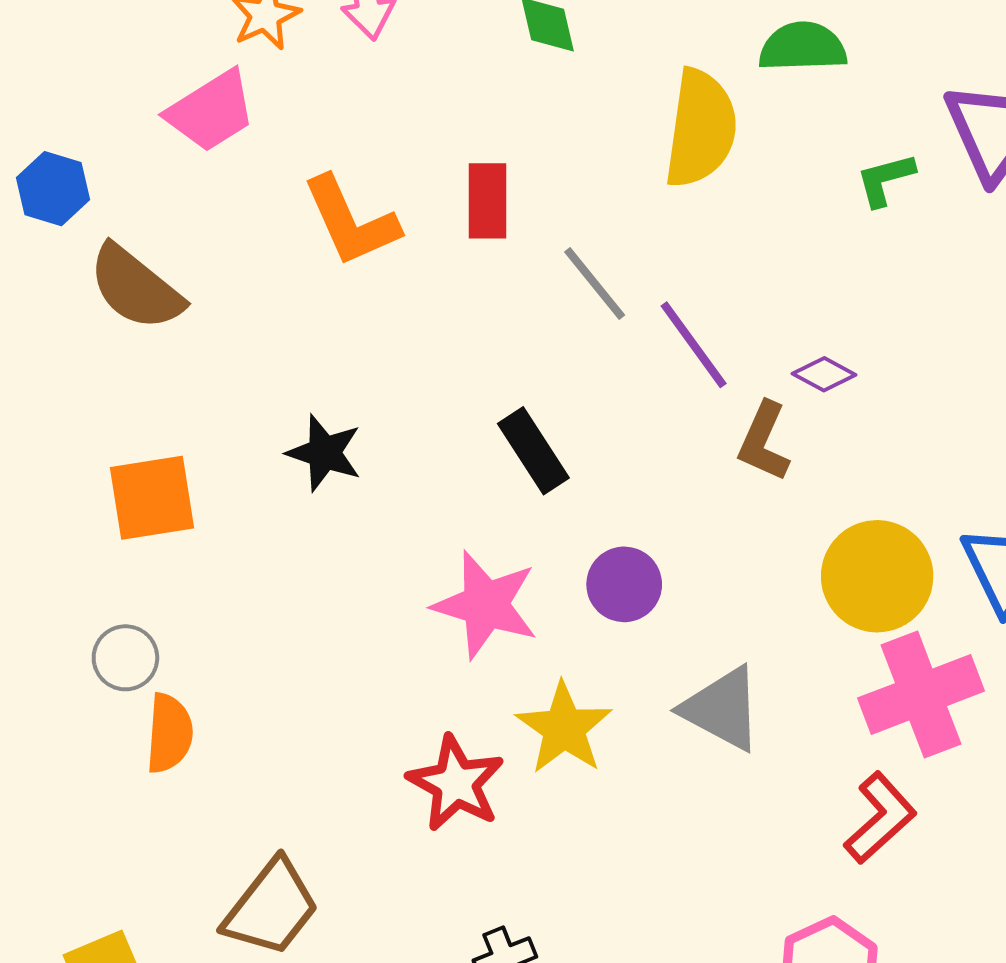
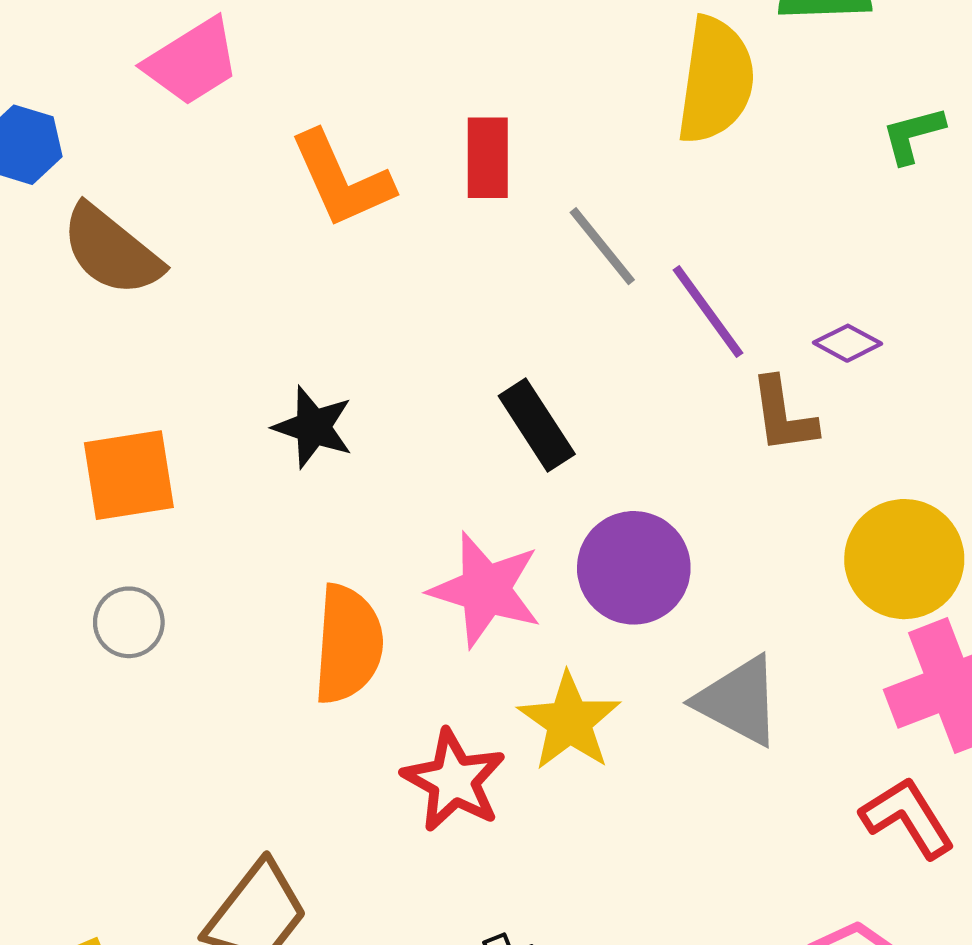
brown L-shape: (764, 442) -> (783, 415), turned -32
purple circle: (624, 584) -> (634, 568), size x1.4
gray circle: (125, 658) -> (129, 622), moved
orange semicircle: (169, 733) -> (348, 644), moved, size x1.4
red L-shape: (880, 818) -> (908, 818), turned -80

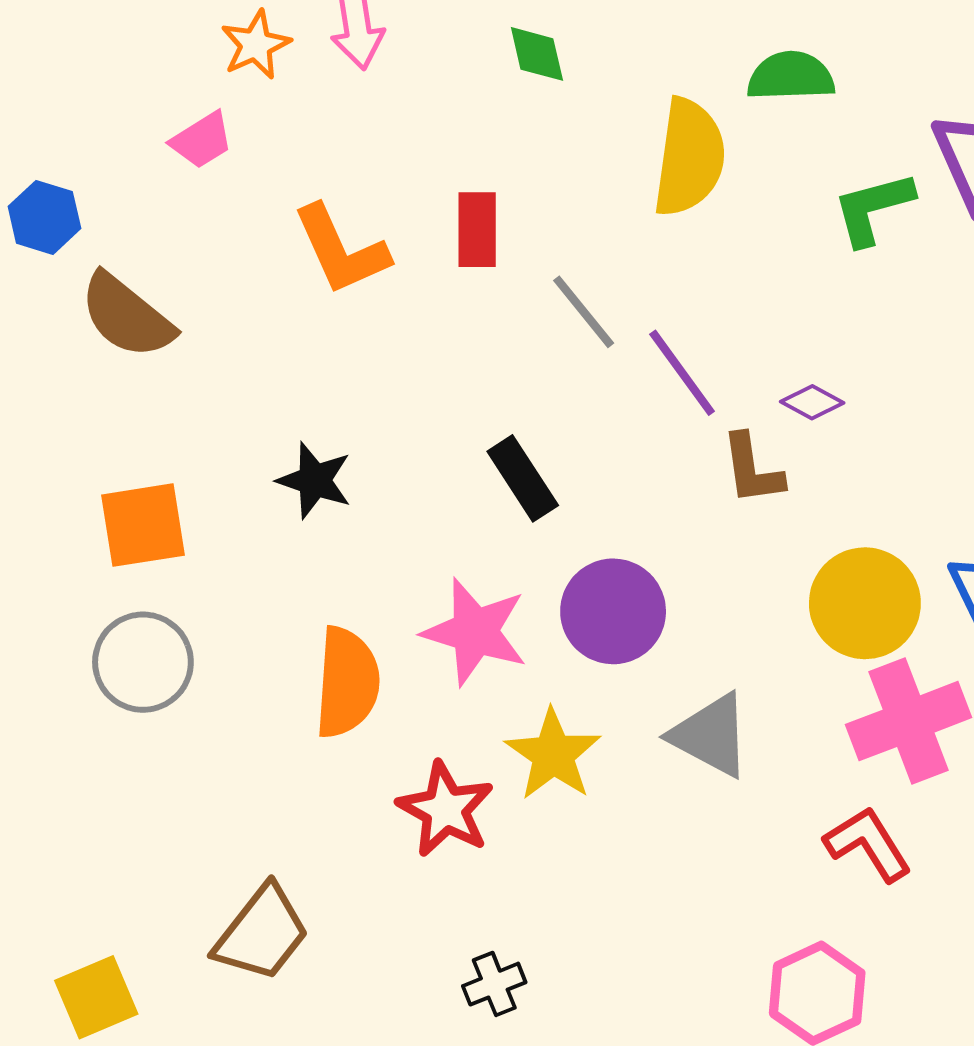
pink trapezoid: (192, 62) -> (202, 140), size x0.7
green L-shape: (913, 135) -> (873, 208), size x1.4
gray circle: (129, 622) -> (143, 662), size x1.5

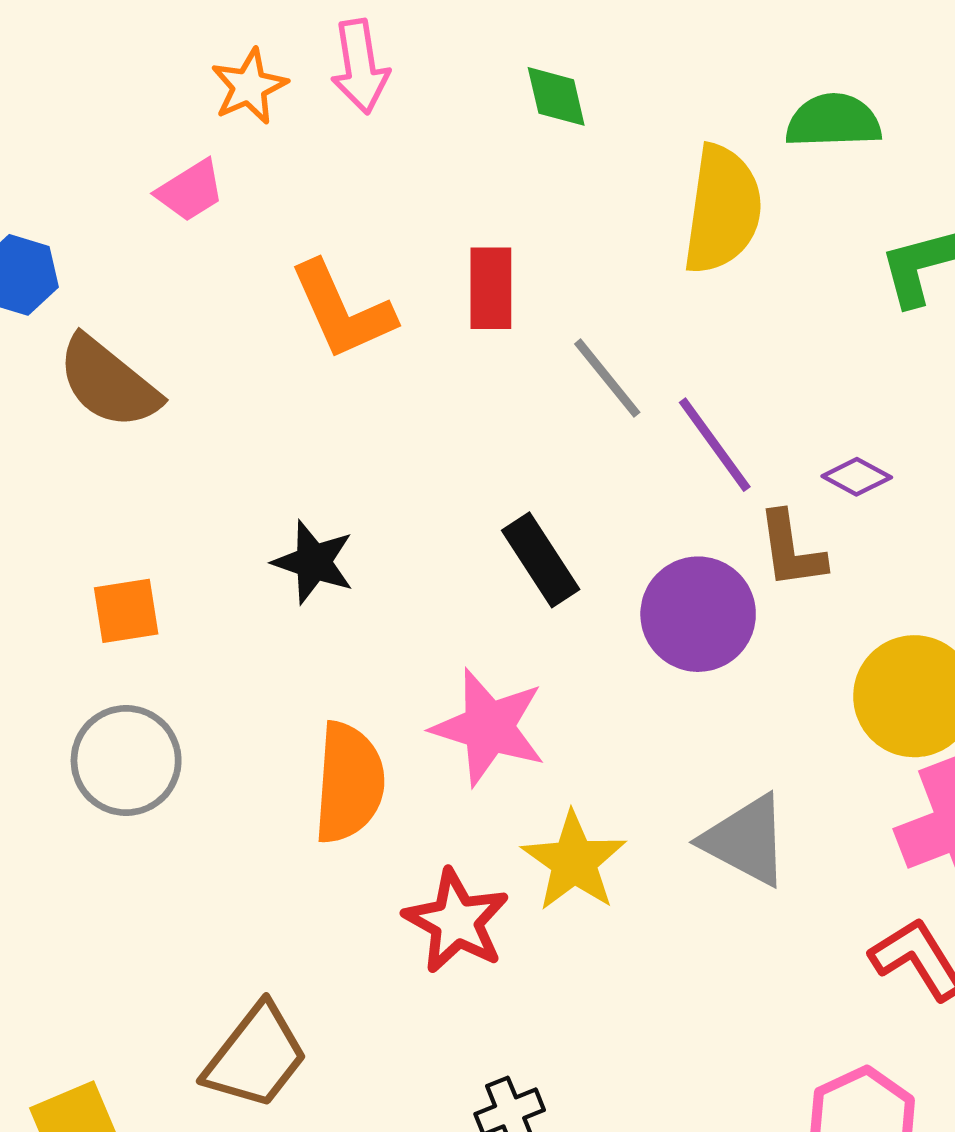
orange square: (143, 525) -> (126, 611), size x0.7
purple circle: (613, 611) -> (698, 614), moved

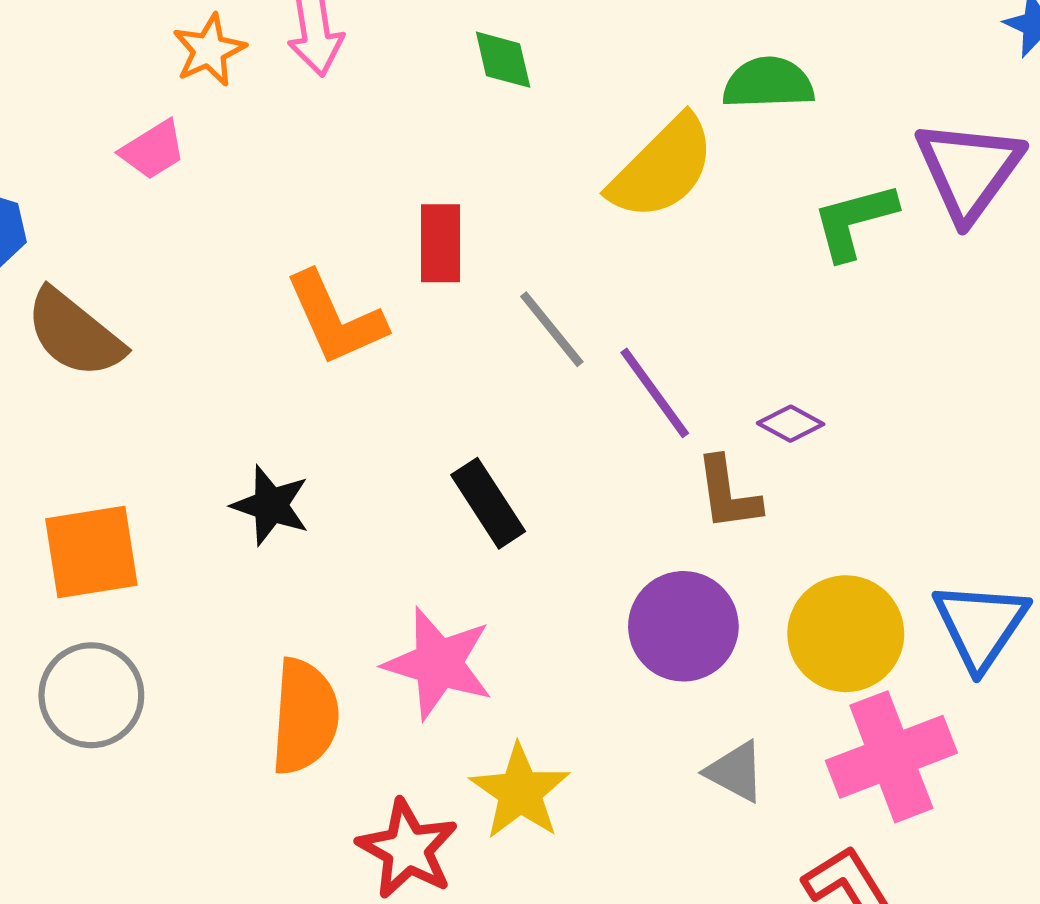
yellow semicircle: (723, 210) -> (662, 168), turned 37
orange L-shape: (342, 310) -> (335, 319), moved
orange square: (126, 611) -> (91, 552), size x1.5
purple circle: (698, 614) -> (683, 626), moved
gray triangle: (746, 840) -> (735, 772), moved, size x0.7

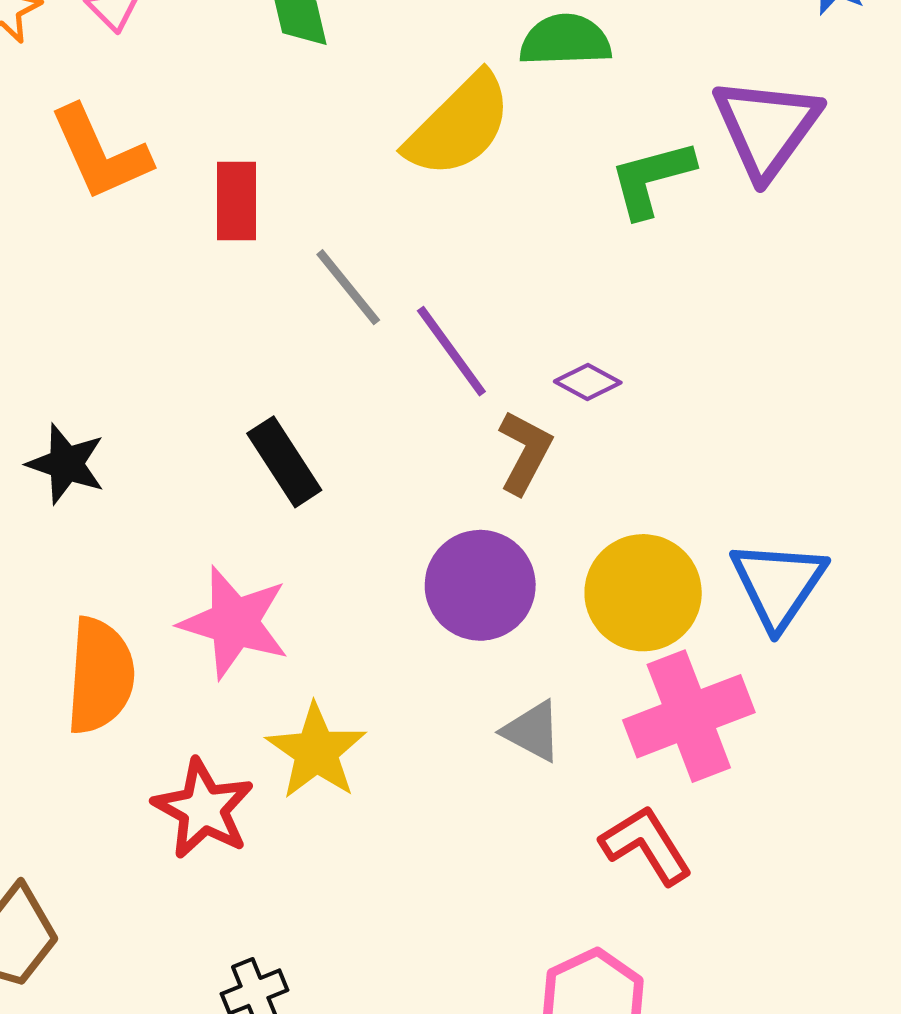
orange L-shape: (335, 319) -> (100, 153), moved
brown L-shape: (728, 494) -> (525, 452), turned -144

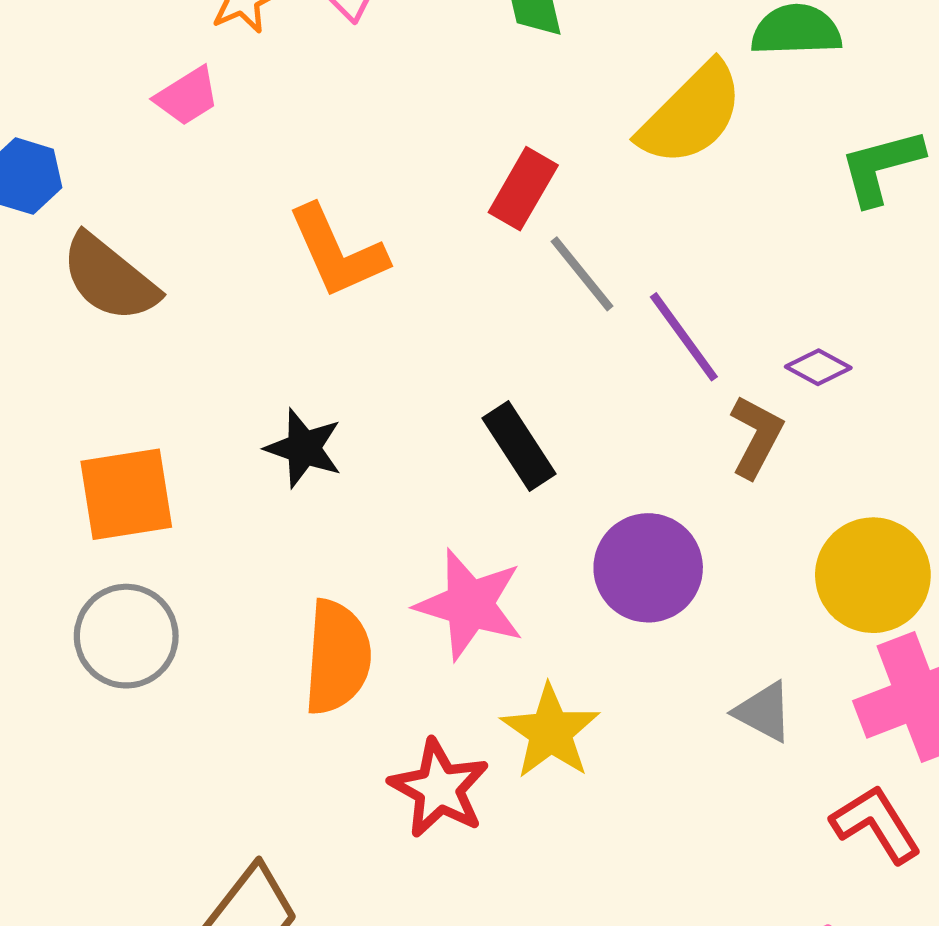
orange L-shape: (100, 153) -> (337, 252), moved
red rectangle: (236, 201) -> (523, 189), moved, turned 30
purple circle: (480, 585) -> (648, 568), moved

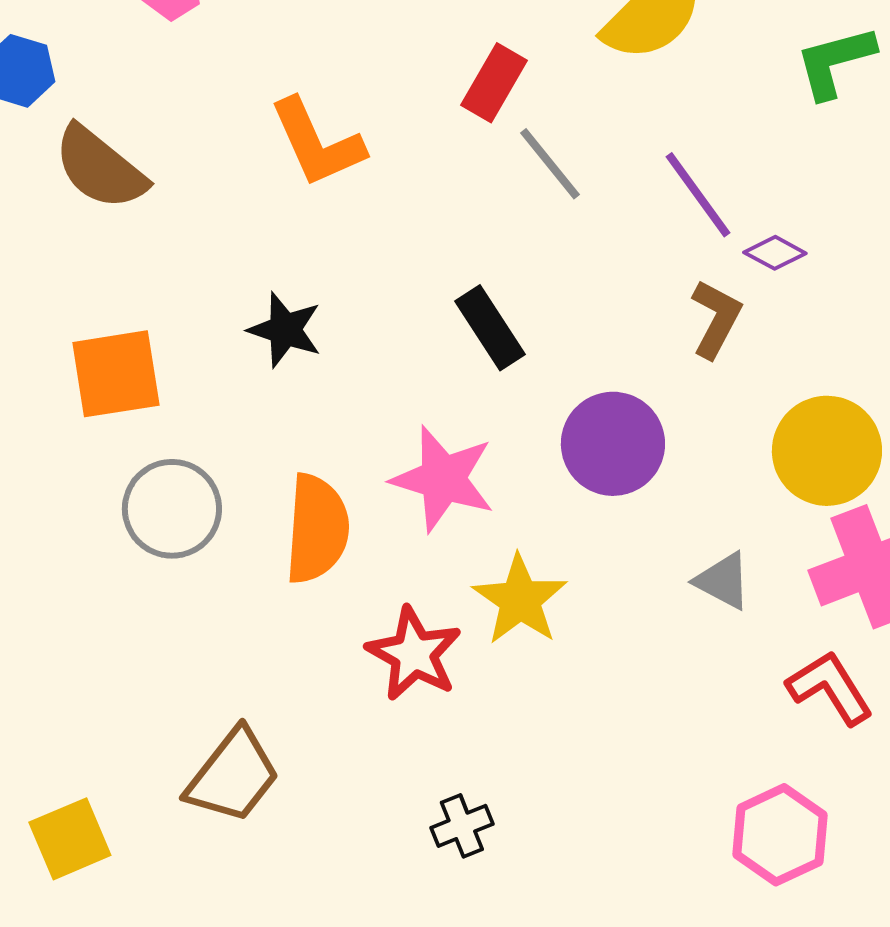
purple line: (684, 337) -> (698, 195), moved
gray circle: (126, 636) -> (172, 509), moved

